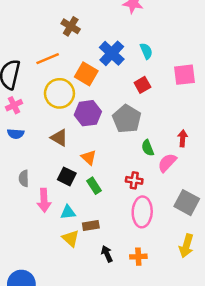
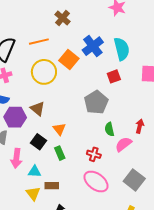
cyan semicircle: (146, 51) -> (122, 49), size x1.6
purple hexagon: (88, 113) -> (15, 117), moved
pink ellipse: (142, 212) -> (96, 182), turned -65

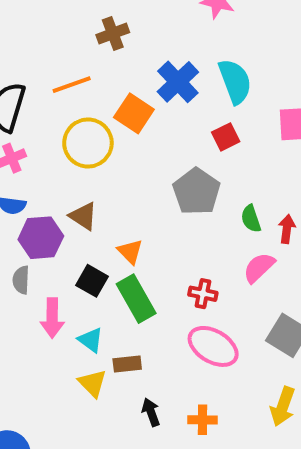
brown cross: (63, 18) -> (113, 34), turned 35
green semicircle: (109, 129) -> (251, 219), moved
green rectangle: (60, 153) -> (136, 299), size x1.6
cyan triangle: (35, 172) -> (91, 340), turned 40

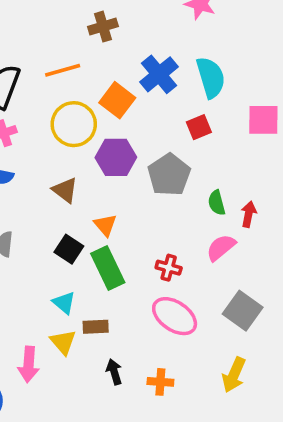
purple hexagon: (41, 238) -> (116, 157), moved
pink arrow: (52, 318) -> (29, 364), moved

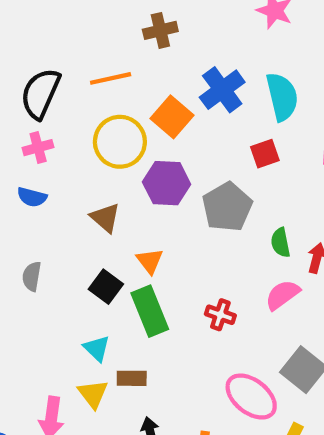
pink ellipse: (175, 316) -> (251, 397), moved

